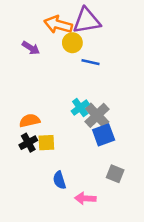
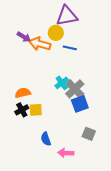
orange arrow: (58, 25) -> (40, 44), moved

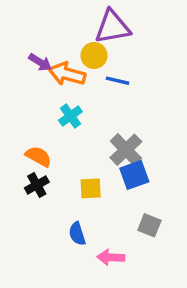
cyan cross: (62, 83) -> (70, 116), moved
orange semicircle: (23, 93) -> (38, 156), turned 42
yellow square: (36, 110) -> (91, 188), moved

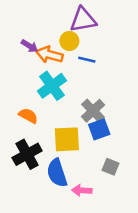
cyan cross: (70, 116) -> (52, 86), size x1.6
black cross: (37, 185) -> (27, 154), moved, size x1.6
yellow square: (91, 188) -> (67, 139), size x1.6
blue semicircle: (77, 234) -> (57, 173), size x1.6

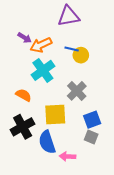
yellow circle: (69, 41) -> (81, 55), moved
orange arrow: (49, 55) -> (41, 45), turned -40
blue square: (99, 129) -> (92, 120), moved

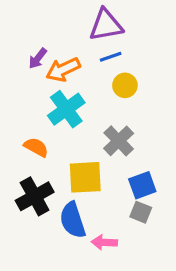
purple arrow: (25, 38) -> (38, 58), turned 96
blue line: (72, 49) -> (111, 57), moved, turned -32

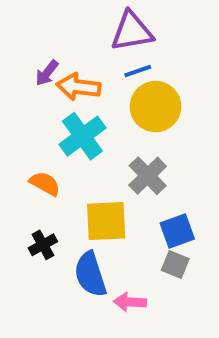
orange arrow: (63, 69) -> (78, 87), turned 32
yellow circle: (125, 85) -> (155, 107), size x1.6
black cross: (35, 196) -> (43, 245), size x0.6

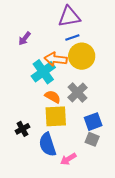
orange arrow: (78, 87) -> (56, 59), moved
orange semicircle: (45, 184) -> (53, 97), moved
pink arrow: (130, 302) -> (68, 159), turned -35

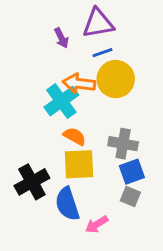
purple arrow: (25, 38) -> (61, 38), moved, turned -64
gray cross: (78, 93) -> (123, 144), moved, turned -36
black cross: (22, 129) -> (32, 182), size x1.6

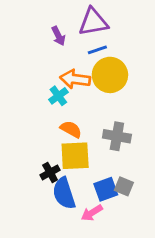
cyan cross: (61, 101) -> (58, 96), size x0.6
blue square: (132, 172) -> (106, 189), moved
black cross: (32, 182) -> (50, 172), moved, size x0.6

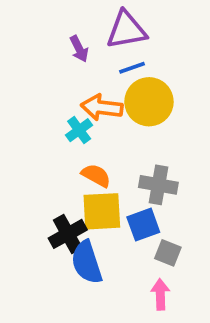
black cross: (50, 172) -> (68, 234), size x1.4
blue square: (106, 189) -> (143, 225), moved
pink arrow: (92, 213) -> (160, 294), moved, turned 120

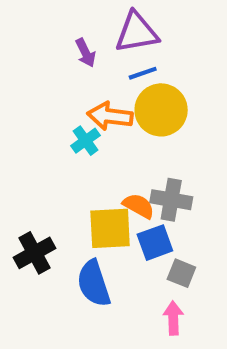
orange semicircle: (96, 175) -> (139, 206), moved
black cross: (68, 234) -> (35, 253), moved

